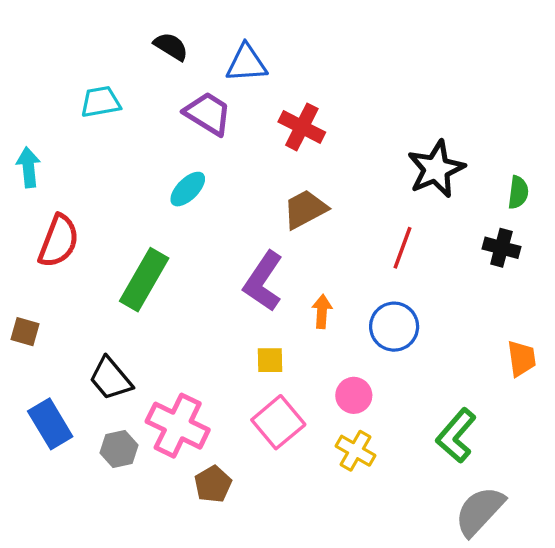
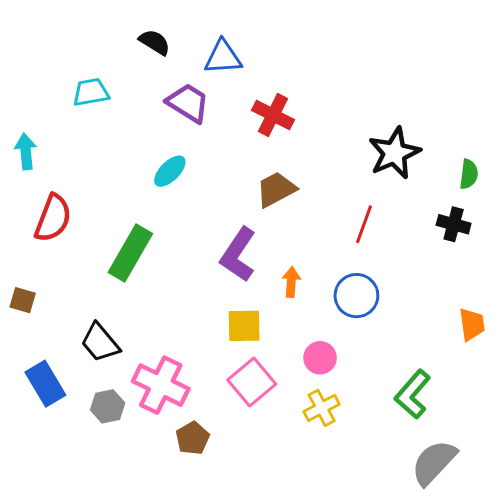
yellow square: (270, 360) -> (244, 326), size x1.4
yellow cross: (355, 451) -> (322, 408), turned 32

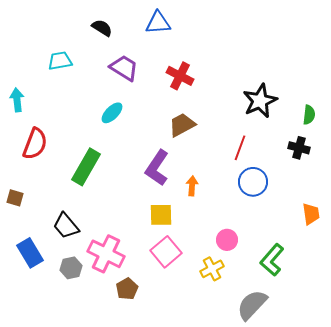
blue triangle: (223, 57) -> (158, 23), moved
blue circle: (356, 296) -> (253, 182), moved
pink circle: (320, 358) -> (227, 240), moved
gray semicircle: (434, 462) -> (252, 305), moved

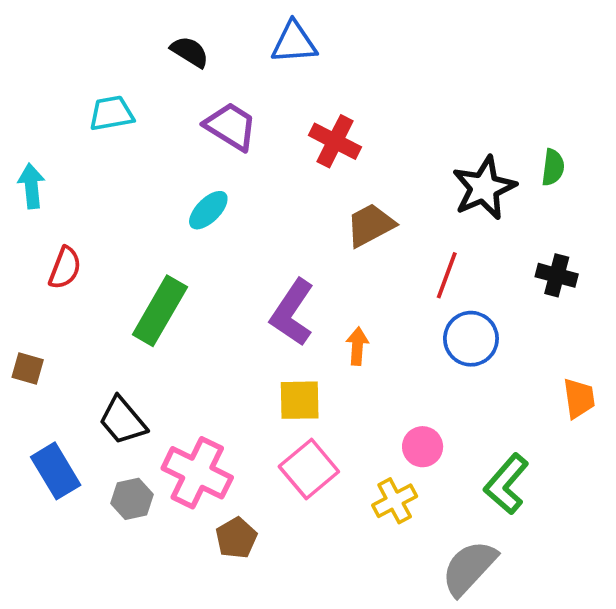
green semicircle: (309, 115) -> (553, 167), moved
brown trapezoid: (182, 125) -> (370, 225), moved
red semicircle: (35, 144) -> (65, 268), size x0.7

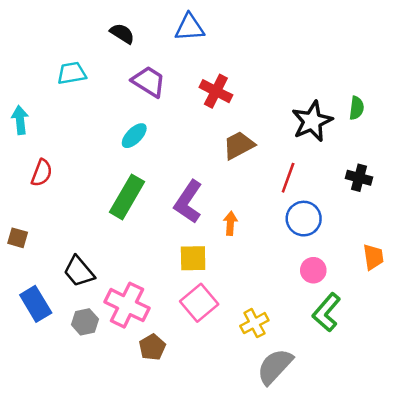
green rectangle: (160, 311) -> (127, 197), moved
pink circle: (423, 447) -> (313, 270), moved
gray semicircle: (469, 568) -> (275, 366), moved

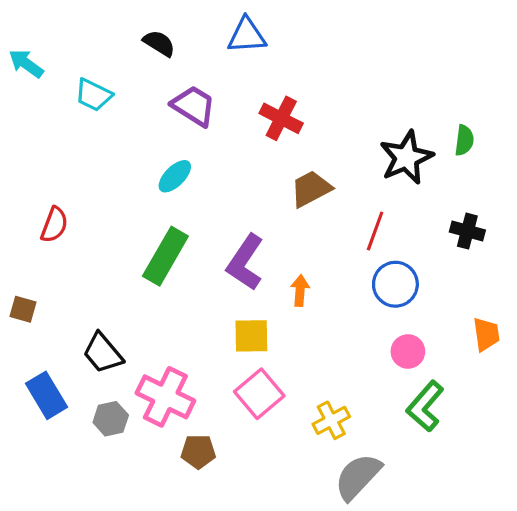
cyan trapezoid: (72, 73) -> (93, 95), turned -144
cyan arrow: (20, 120) -> (26, 64), moved, turned -48
brown pentagon: (152, 347) -> (198, 452), turned 30

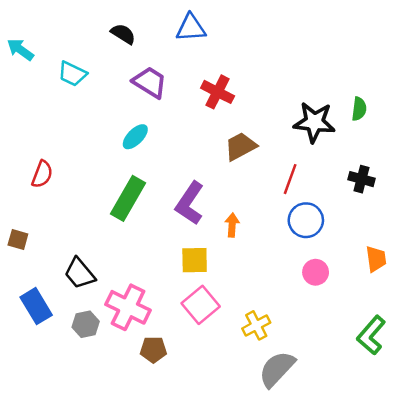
black star: (406, 157) -> (314, 122), turned 30
green L-shape: (425, 406) -> (371, 335), moved

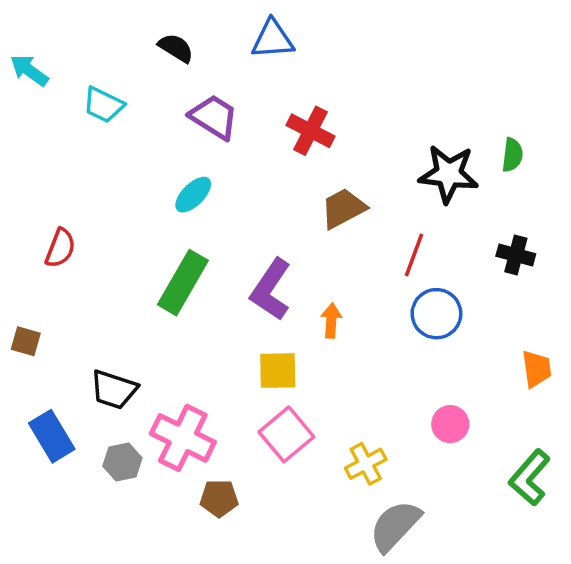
pink circle: (316, 272) -> (450, 424), moved
black trapezoid: (80, 273) -> (114, 390), turned -32

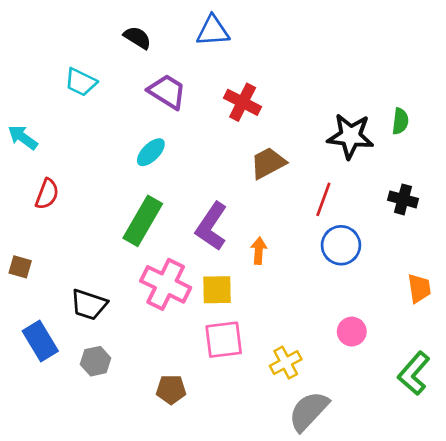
cyan arrow: (29, 70) -> (23, 137), moved
pink square: (286, 434) -> (224, 340), turned 33
pink cross: (183, 438) -> (166, 284), moved

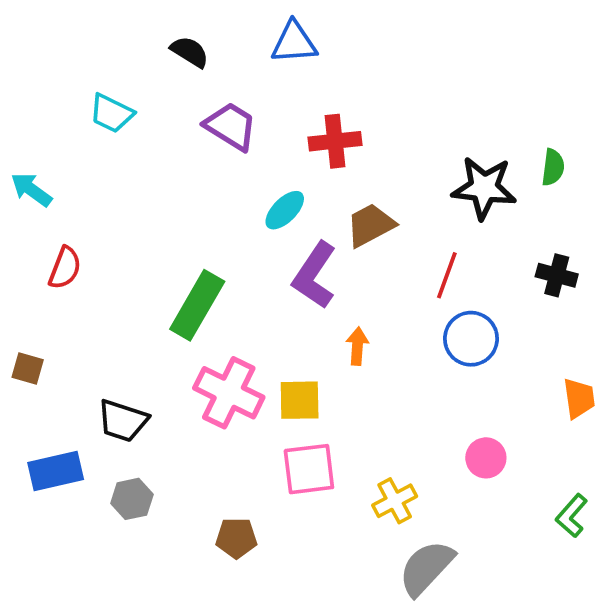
red cross: (243, 102) -> (335, 141), turned -33
cyan ellipse: (151, 152) -> (285, 210), moved
purple L-shape: (212, 226) -> (315, 275), moved
blue rectangle: (40, 341) -> (56, 471), turned -72
green L-shape: (414, 373) -> (572, 516), size x0.7

